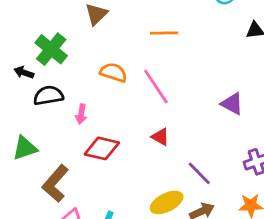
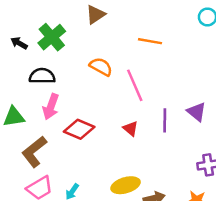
black arrow: (24, 72) -> (19, 43), moved
pink arrow: (81, 114) -> (51, 107), moved, size x1.5
purple line: (199, 173) -> (165, 120), moved, turned 35

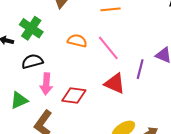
purple line: (165, 120) -> (140, 69), turned 30
red triangle: (131, 129) -> (115, 83), size x1.6

